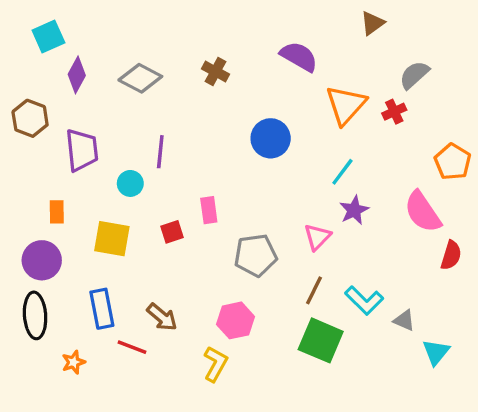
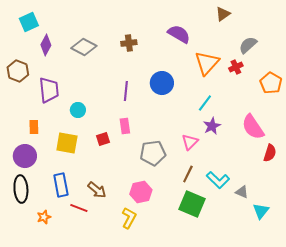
brown cross: (215, 72) -> (129, 43), turned -35
purple line: (160, 152) -> (126, 91), moved
orange pentagon: (453, 162) -> (271, 83), moved

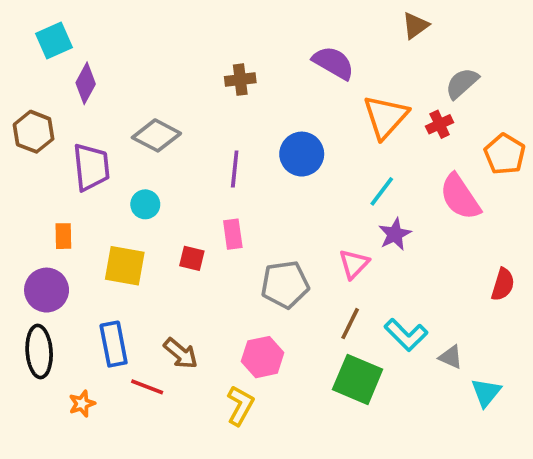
gray diamond: (84, 47) -> (156, 135), moved
pink semicircle: (253, 127) -> (460, 197), moved
red square: (103, 139) -> (192, 258), turned 32

